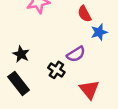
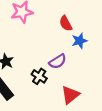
red triangle: (89, 89) -> (70, 95), turned 30

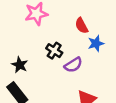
black cross: (39, 76) -> (54, 51), moved

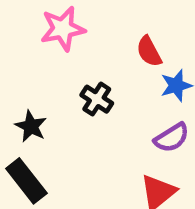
purple semicircle: (73, 65) -> (172, 138), moved

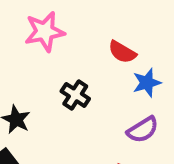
red semicircle: (149, 51) -> (122, 52), turned -32

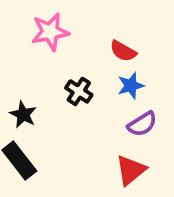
blue star: (147, 83) -> (131, 86), moved

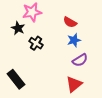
black cross: (79, 91) -> (36, 43), moved
black star: (23, 114) -> (18, 28), moved

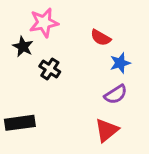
blue star: (74, 40) -> (120, 63), moved
black rectangle: (16, 79) -> (20, 123), turned -60

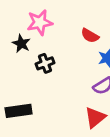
black cross: (50, 69) -> (45, 63), turned 36

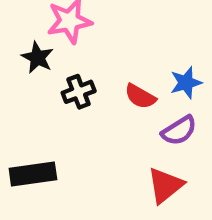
red semicircle: (90, 36) -> (140, 96), moved

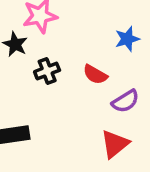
blue star: (186, 83) -> (127, 39), moved

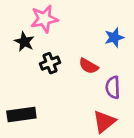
purple semicircle: (125, 101) -> (113, 87), turned 120

